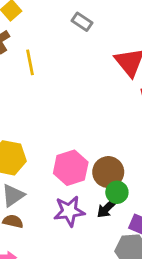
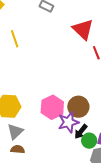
green circle: (117, 192) -> (89, 141), moved
purple star: (69, 211) -> (68, 122), moved

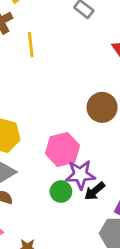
brown circle: (78, 107) -> (102, 107), moved
green circle: (89, 141) -> (61, 192), moved

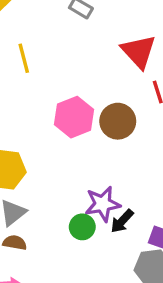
pink hexagon: (63, 149) -> (74, 117), moved

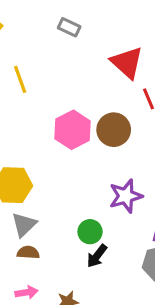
purple star: (103, 204) -> (126, 196), moved
black arrow: (122, 221) -> (97, 256), moved

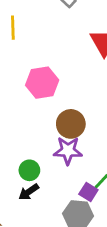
brown circle: (114, 130) -> (71, 124), moved

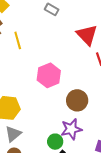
purple star: (68, 151) -> (71, 129), moved

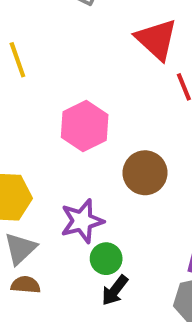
purple star: (71, 129) -> (82, 221), moved

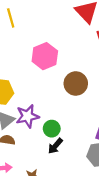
purple star: (82, 221) -> (27, 116), moved

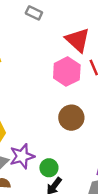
pink hexagon: (45, 56) -> (67, 72), moved

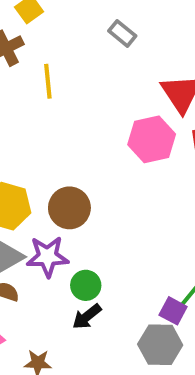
brown circle: (71, 118) -> (69, 208), moved

